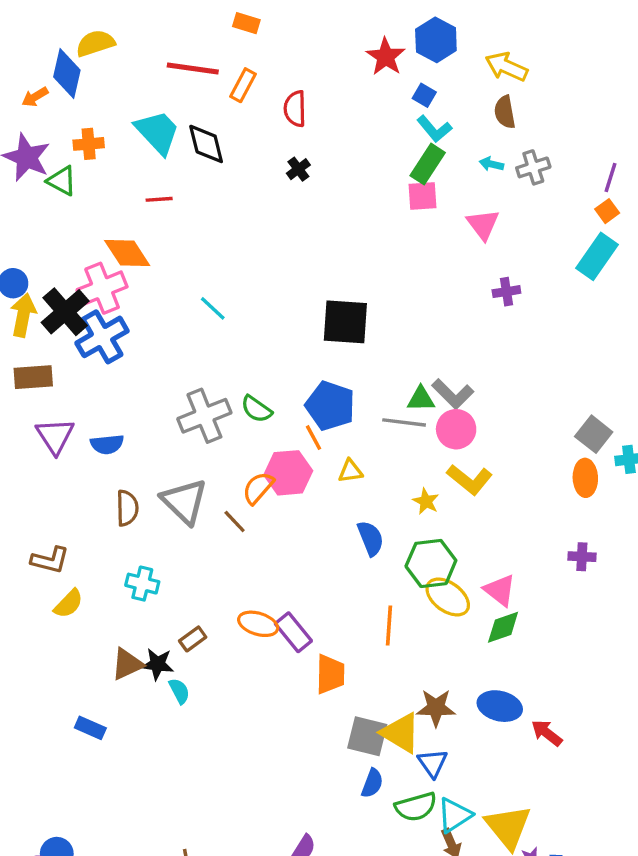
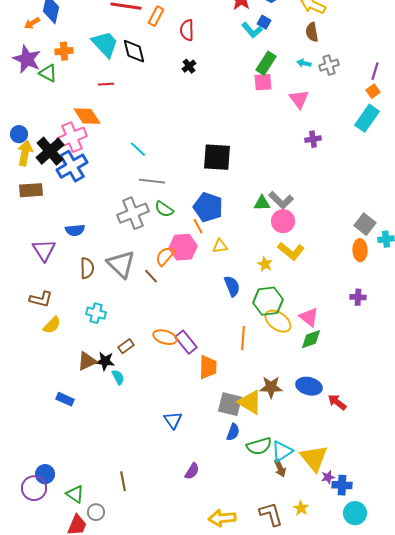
cyan L-shape: (434, 129) -> (252, 30), moved
gray line: (404, 422) -> (152, 181), moved
purple triangle: (55, 436) -> (44, 250), moved
blue triangle: (433, 763) -> (173, 420), moved

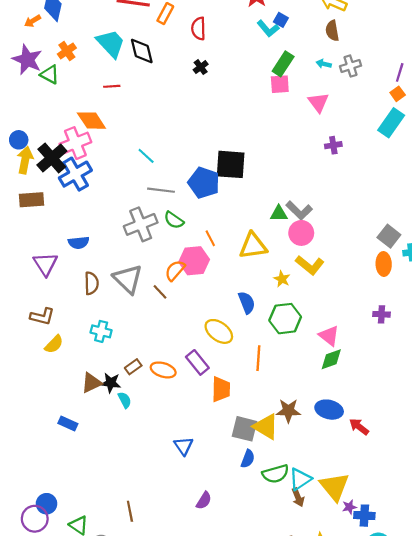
orange cross: (64, 51) -> (67, 51), turned -30
blue pentagon: (208, 207) -> (204, 183), moved
yellow triangle: (220, 246) -> (253, 246), moved, size x1.8
yellow ellipse: (278, 321) -> (219, 331), moved
orange ellipse: (165, 337) -> (163, 370), moved

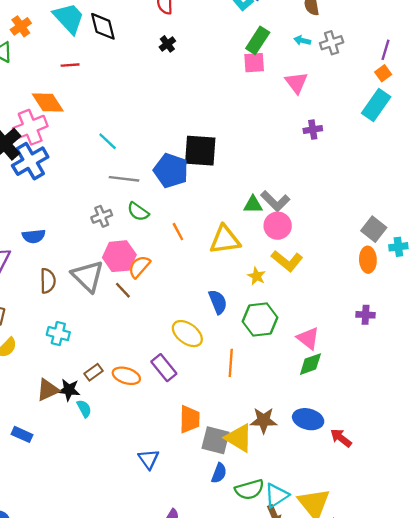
gray cross: (141, 224) -> (102, 216), size x0.6
pink hexagon: (194, 261) -> (119, 256), moved
orange trapezoid: (221, 389) -> (190, 419), moved

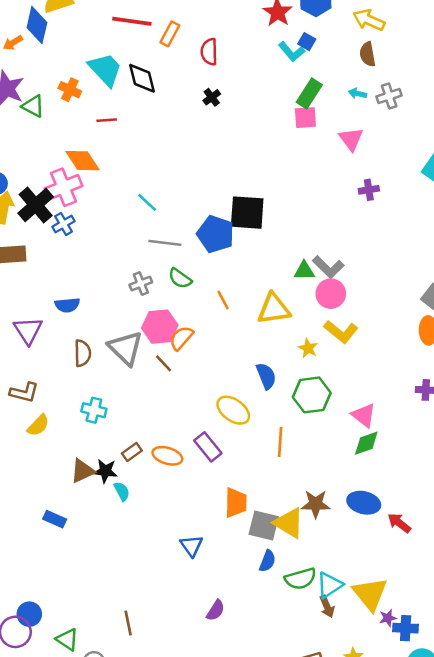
orange cross: (21, 26) -> (70, 90), moved, turned -30
blue cross: (30, 161) -> (64, 224), size x0.6

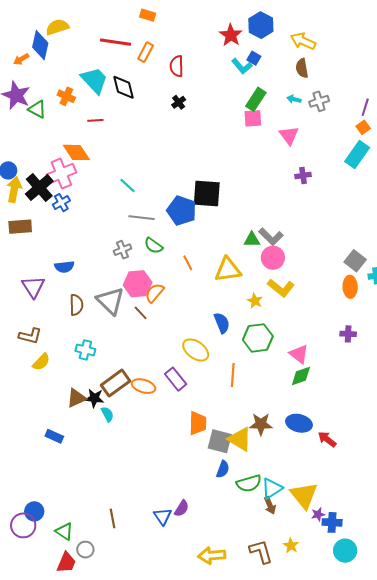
brown rectangle: (132, 452) -> (115, 383), size x1.8
blue triangle: (191, 546) -> (163, 516), moved

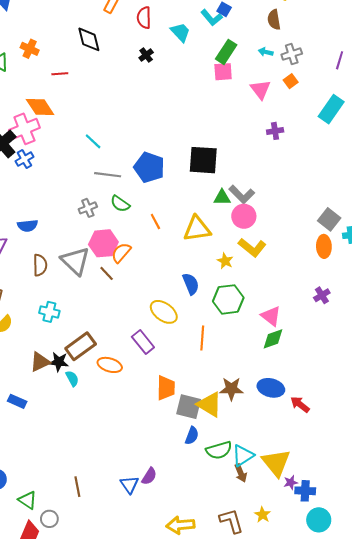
cyan trapezoid: (94, 80) -> (180, 32), moved, size x0.7
orange square: (363, 127) -> (291, 81), moved
black square: (207, 194) -> (203, 160), moved
purple cross: (348, 334) -> (322, 295), turned -35
orange ellipse: (144, 386) -> (110, 365), moved

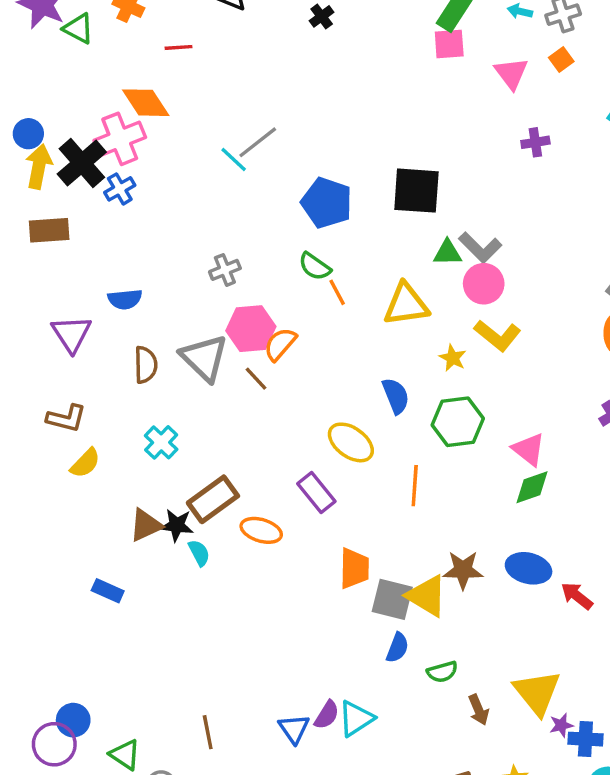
gray line: (108, 175) -> (258, 142), moved, turned -45
green semicircle: (120, 204) -> (315, 266), moved
cyan cross: (49, 312) -> (161, 442), turned 30
green semicircle: (219, 450) -> (442, 672), size x0.7
cyan triangle: (243, 455) -> (356, 718), moved

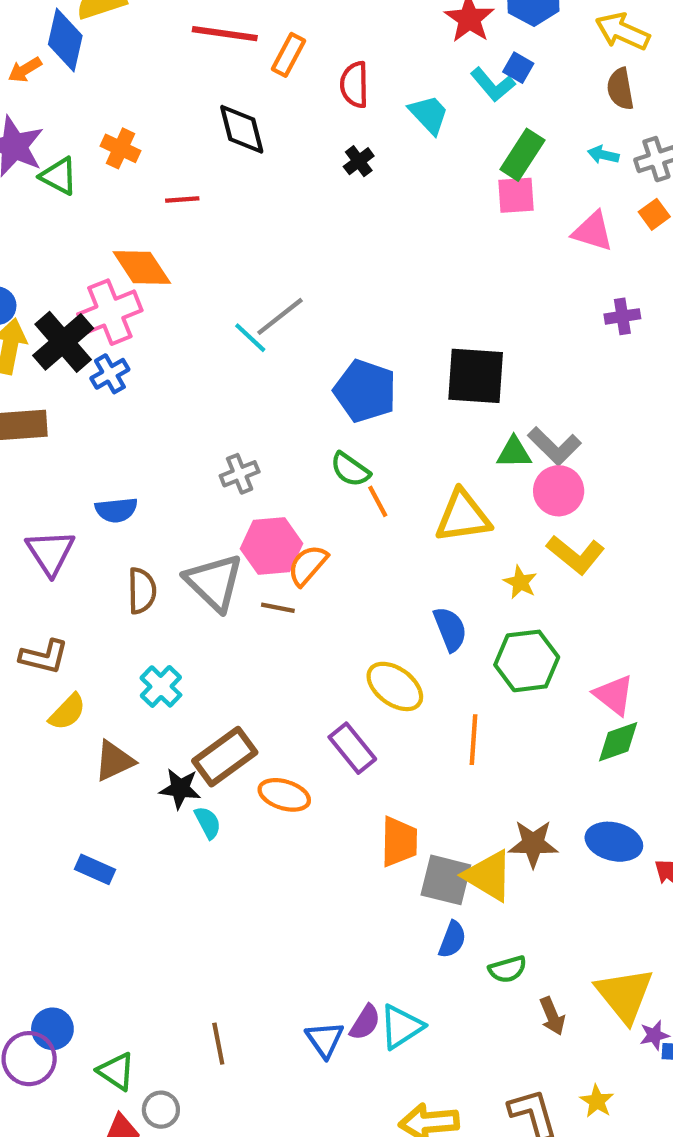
pink triangle: (511, 73) -> (593, 231), turned -36
brown line: (256, 379) -> (278, 608), turned -36
brown triangle: (146, 525) -> (114, 761), moved

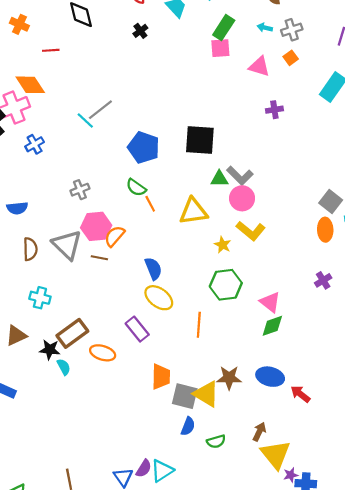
blue cross: (110, 374) -> (35, 144), moved
blue semicircle: (450, 629) -> (153, 269), moved
cyan cross: (161, 686) -> (40, 298), turned -30
brown arrow: (552, 1016) -> (259, 432), moved, turned -132

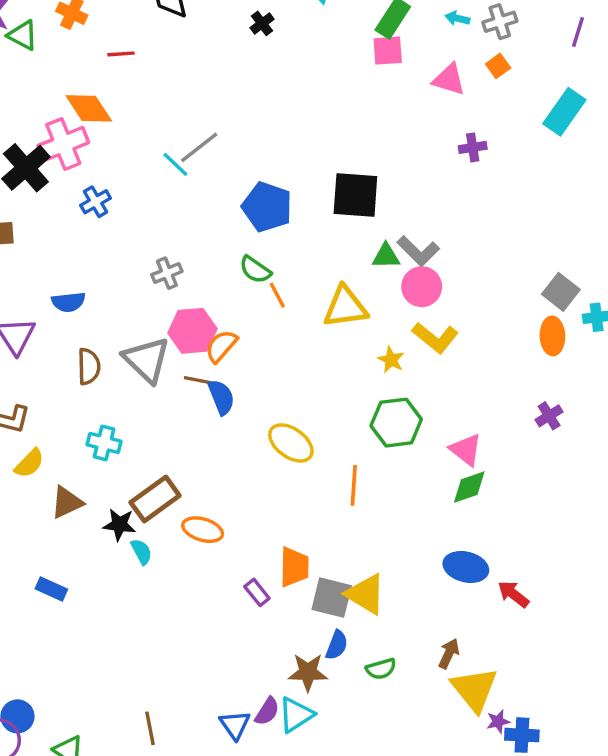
blue semicircle: (153, 269) -> (221, 397), moved
purple rectangle: (137, 329) -> (257, 592), moved, size x0.7
brown star: (229, 378) -> (308, 672), moved

